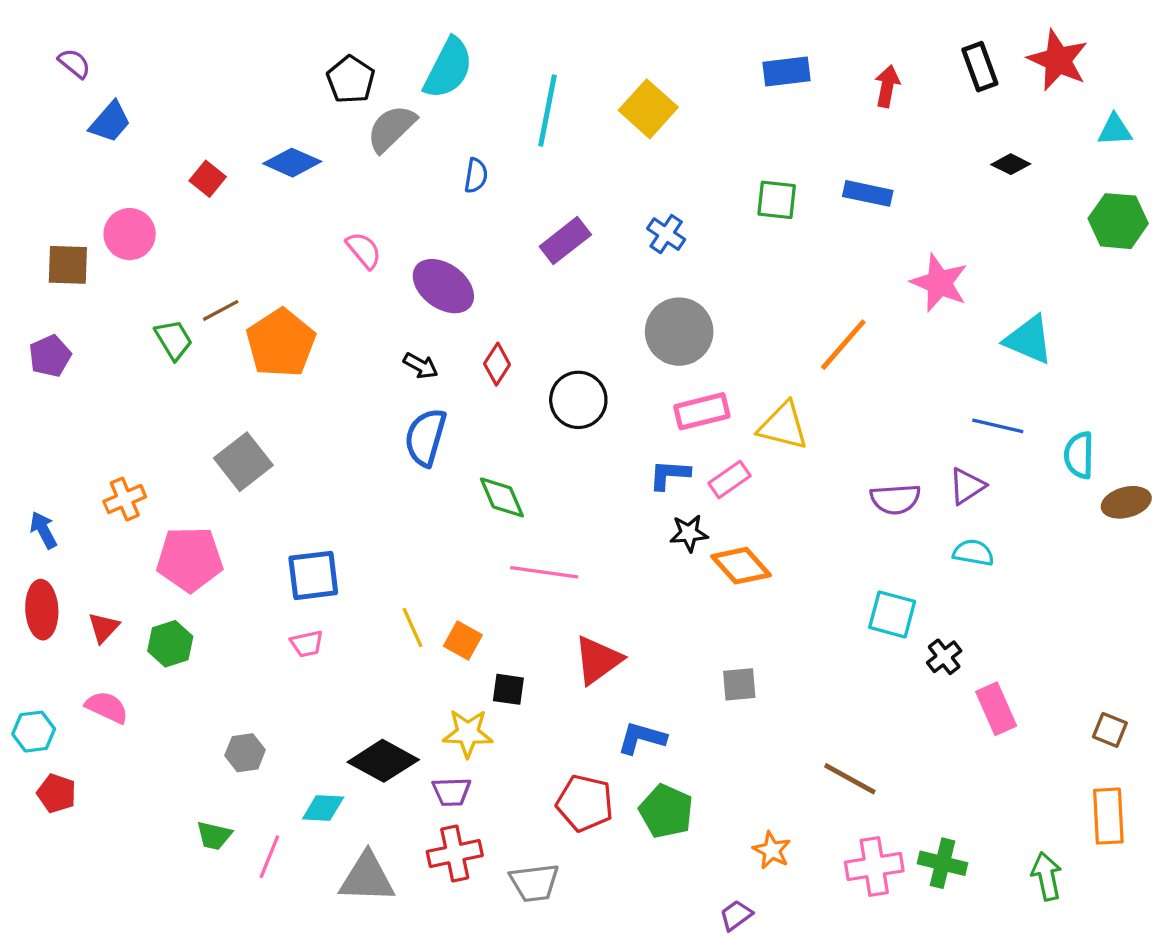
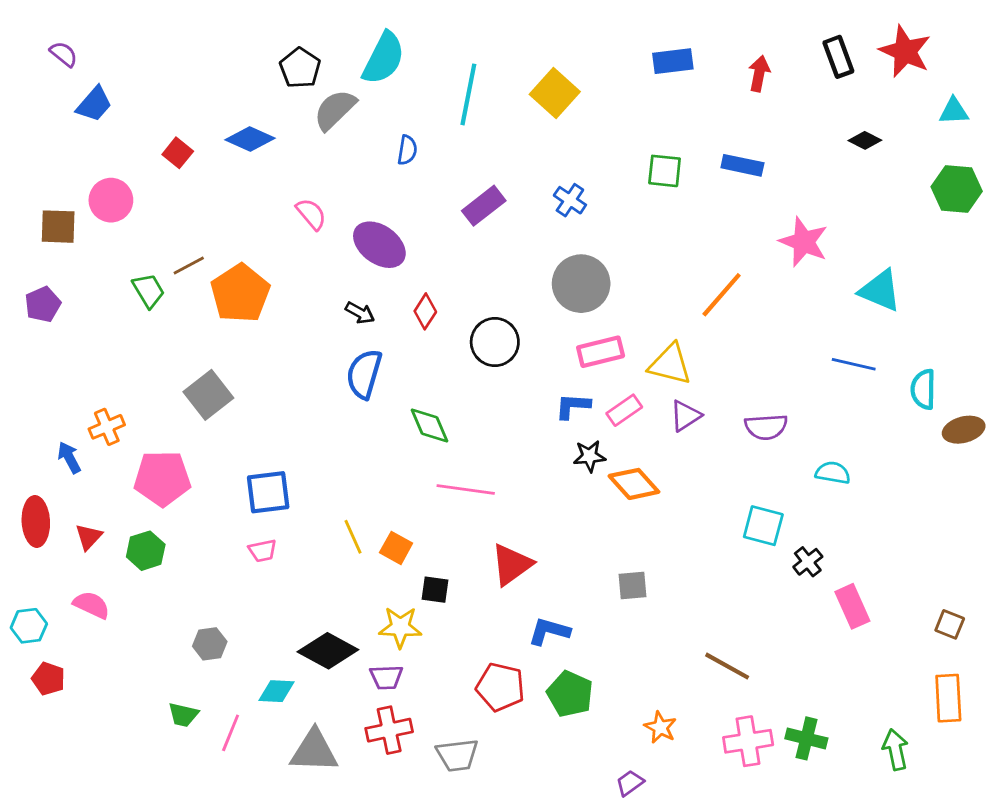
purple triangle: (967, 486) -> (685, 416), moved
blue arrow: (43, 530) -> (69, 457), moved

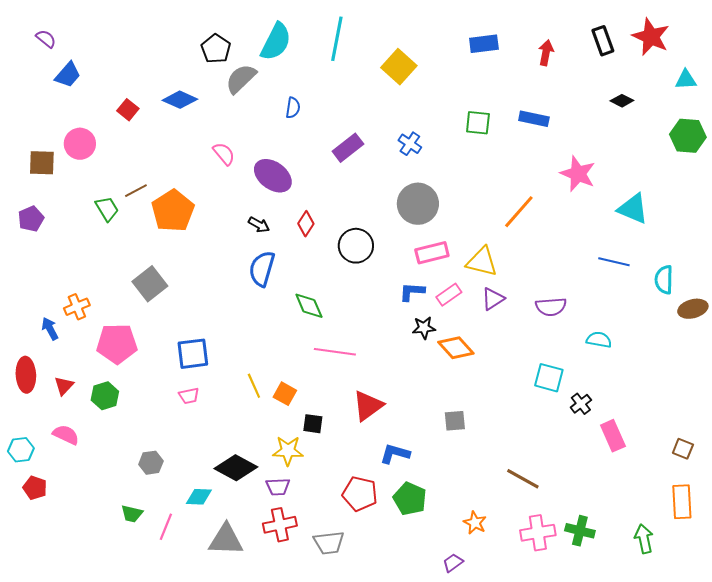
cyan line: (468, 94) -> (337, 39), moved

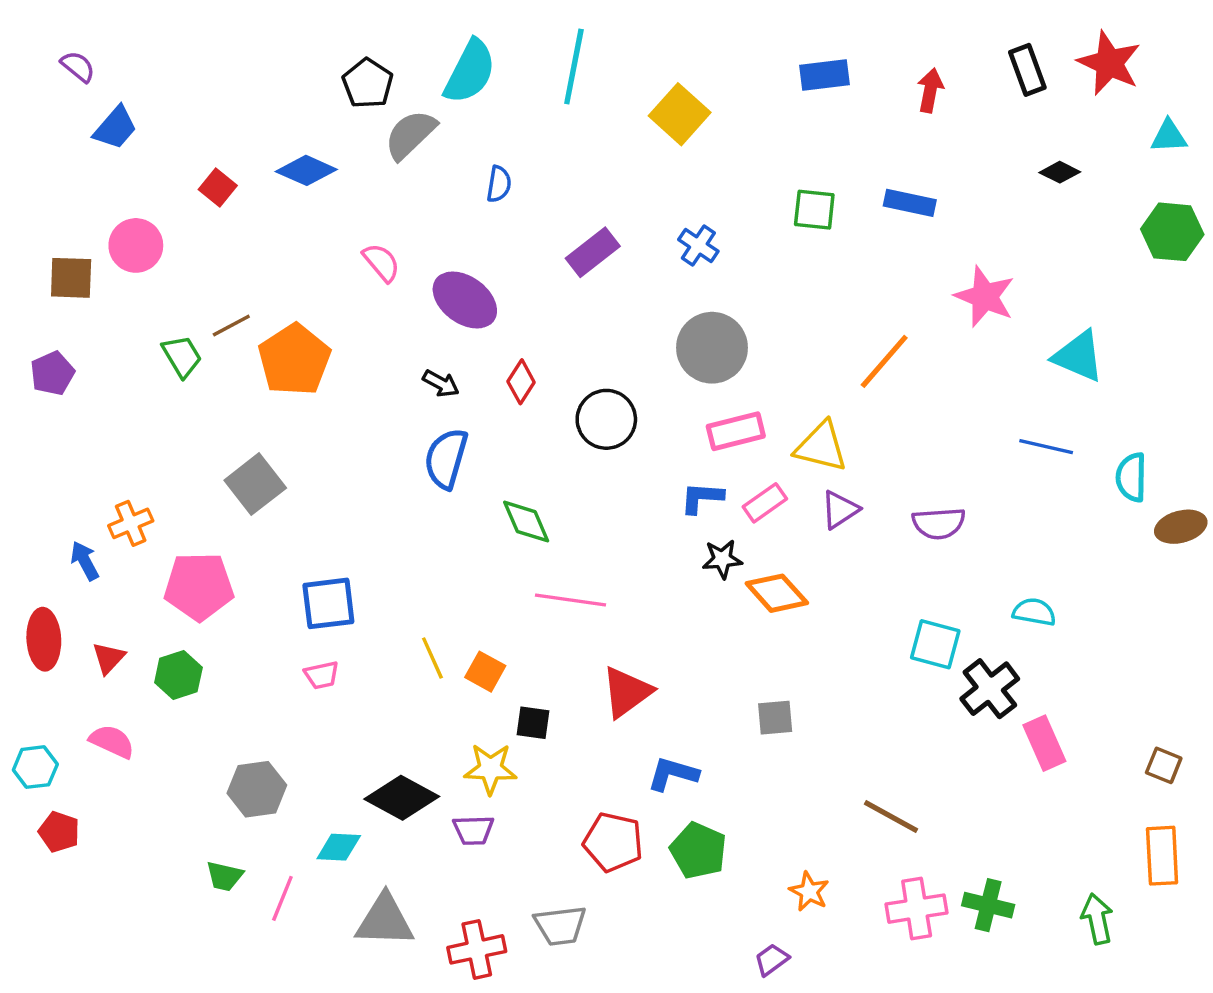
cyan semicircle: (599, 340) -> (1034, 612), moved
black cross: (581, 404) -> (990, 689), size x1.6
gray hexagon: (151, 463) -> (257, 789), size x1.4
red cross: (280, 525) -> (477, 949), moved

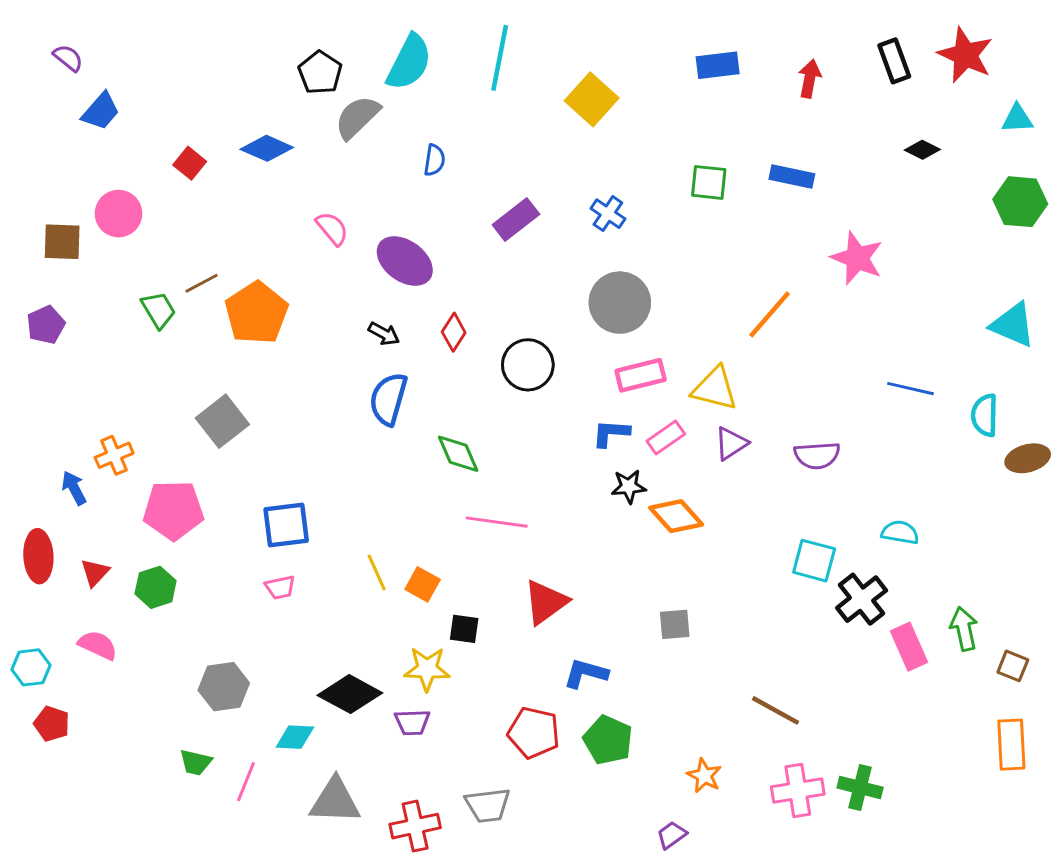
cyan triangle: (1078, 356) -> (1013, 325), moved
green arrow: (1097, 919) -> (964, 629), moved

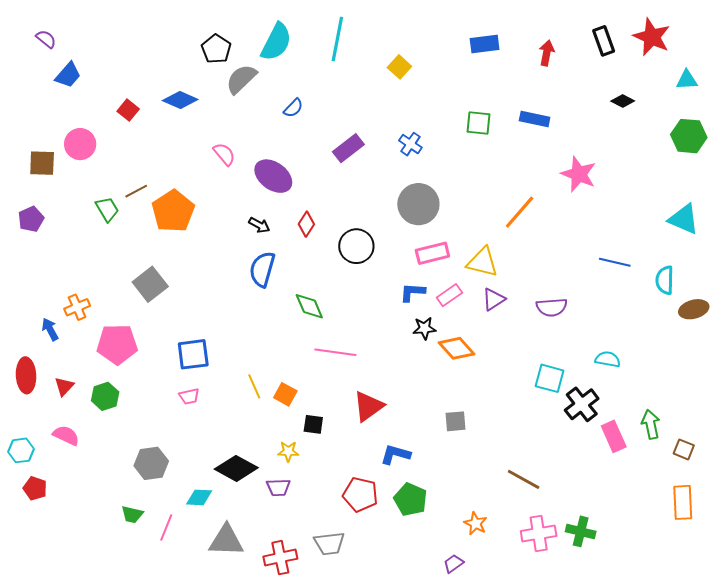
yellow square: (592, 99) -> (399, 67), size x0.7
blue semicircle: (434, 160) -> (293, 108), turned 35
yellow star: (427, 669) -> (288, 451), size x0.7

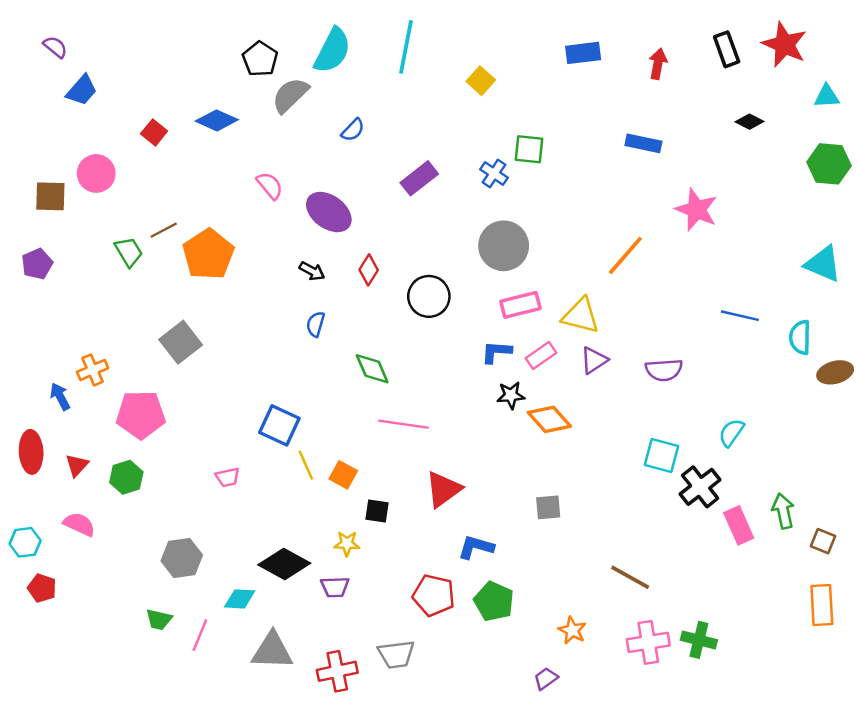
green square: (479, 123) -> (529, 149), moved
blue semicircle: (262, 269) -> (316, 324), size x0.6
blue square: (193, 354) -> (279, 425), moved, turned 32
cyan semicircle: (608, 359) -> (731, 433), turned -65

